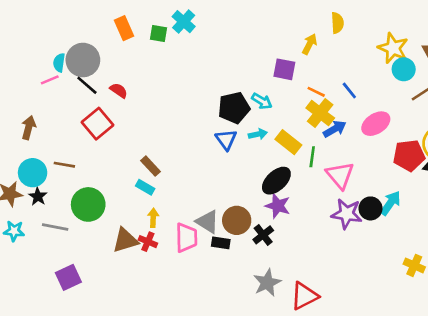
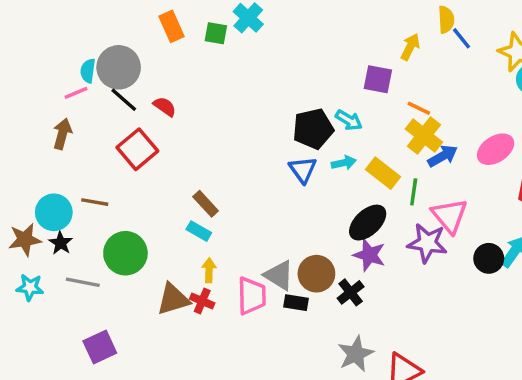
blue line: (349, 90) -> (461, 38), moved
brown arrow: (29, 128) -> (62, 134), moved
purple star: (347, 214) -> (427, 243), moved

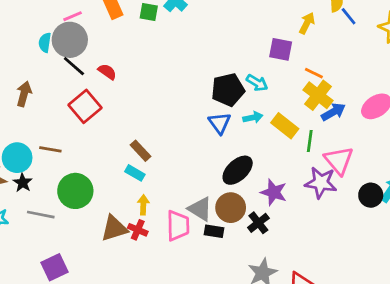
pink line: (76, 93) -> (73, 16), moved
black ellipse: (368, 223) -> (238, 170), moved

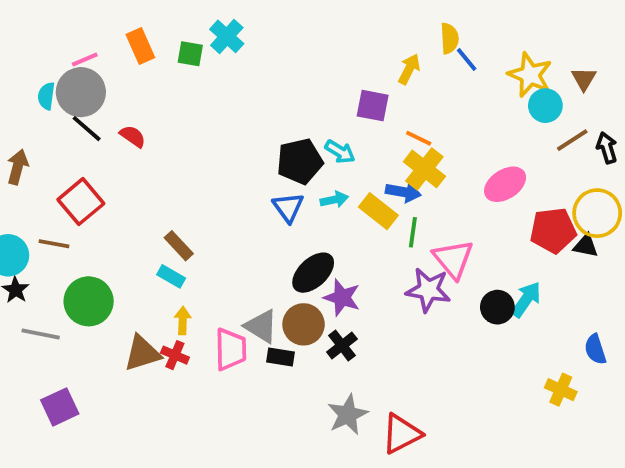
red square: (85, 106) -> (81, 202), moved
blue arrow: (333, 112) -> (403, 192), moved, turned 40
purple star: (274, 192) -> (342, 298), moved

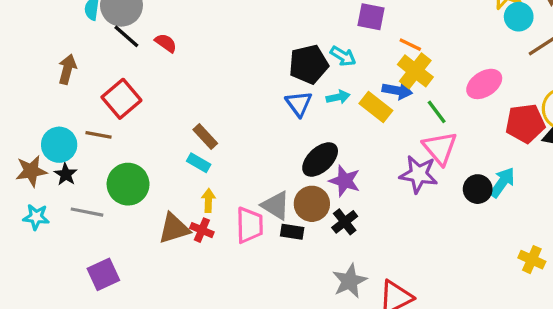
green line: (413, 232) -> (437, 112), moved, turned -45

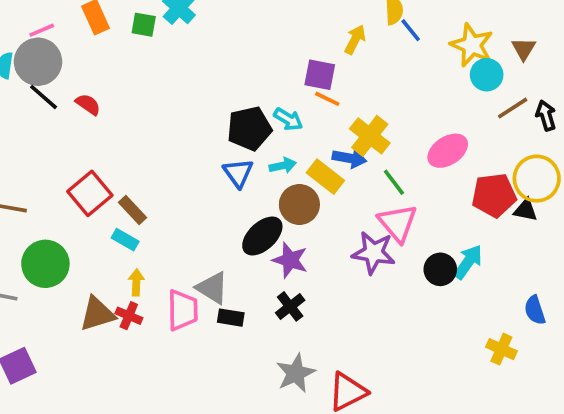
orange line: (410, 45) -> (327, 99), moved
red square: (121, 99) -> (90, 193), moved
brown circle: (312, 204) -> (299, 204), moved

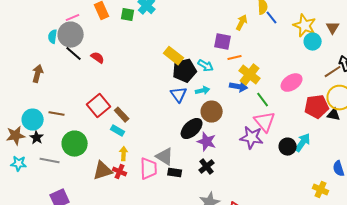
orange line: (327, 99) -> (235, 58), moved, turned -40
brown line: (513, 108) -> (333, 72), moved
yellow rectangle: (325, 177) -> (174, 56), moved

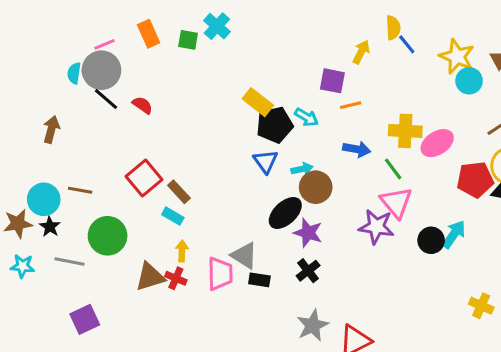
yellow cross: (250, 75) -> (405, 131), moved, turned -35
cyan arrow: (203, 91) -> (302, 169), moved

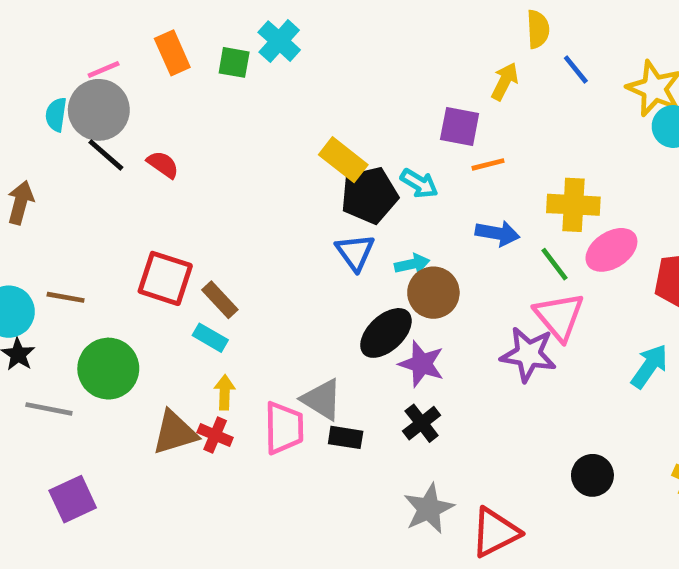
yellow semicircle: (393, 28) -> (538, 29), moved
pink ellipse: (437, 143) -> (611, 250), moved
red square: (144, 178) -> (165, 278), turned -32
black circle: (431, 240) -> (592, 475), moved

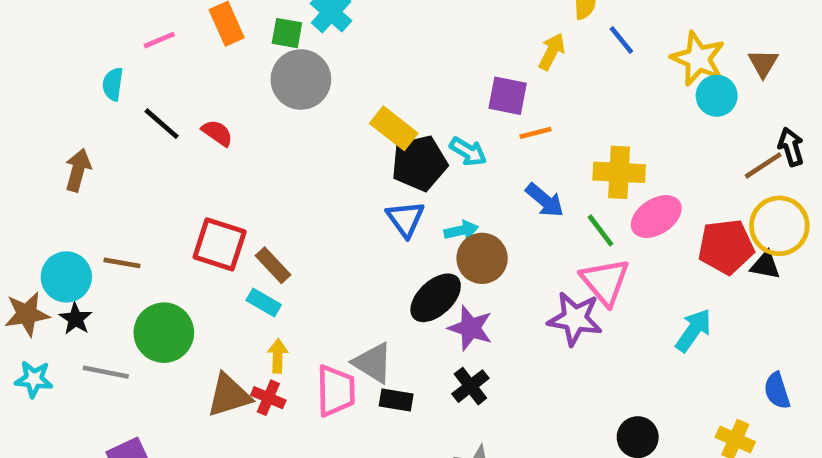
gray circle: (99, 110) -> (301, 79), moved
blue arrow: (498, 233) -> (545, 200), turned 30

